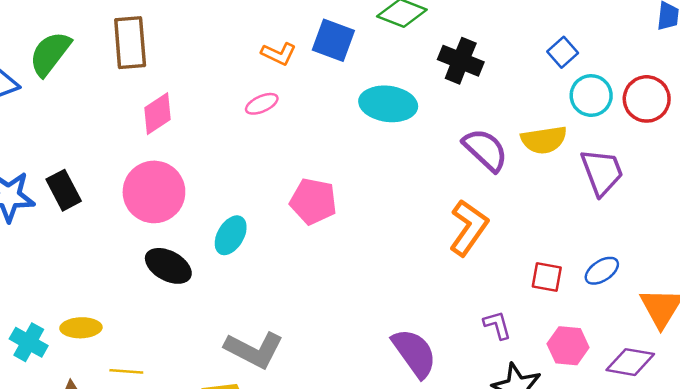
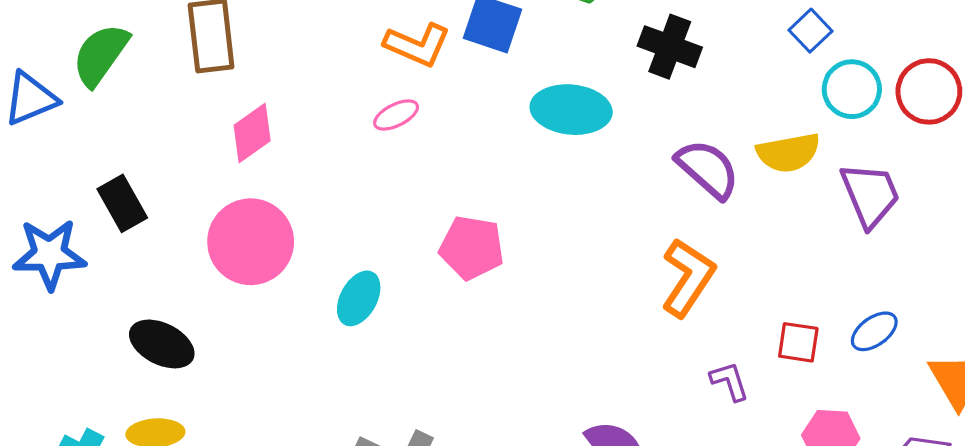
orange L-shape: (279, 54) -> (417, 45), size x1.4
black rectangle: (64, 190) -> (122, 203), moved
black ellipse: (168, 266) -> (162, 344), moved
purple L-shape: (497, 325) -> (729, 381), moved

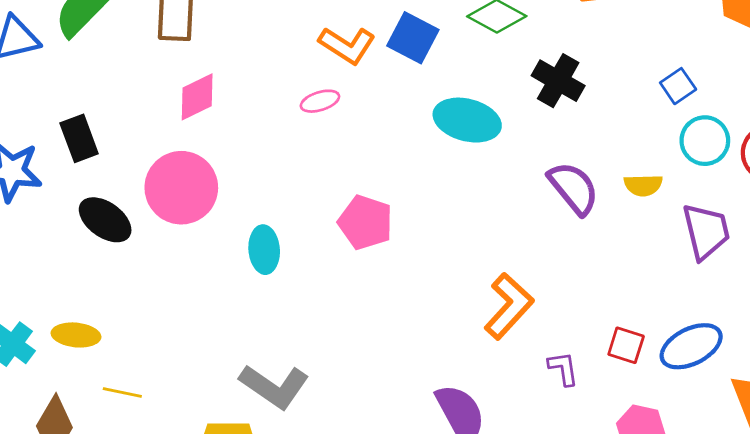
yellow semicircle: (788, 153) -> (643, 185), size x0.7
orange L-shape: (688, 278) -> (509, 306), moved
cyan ellipse: (359, 298) -> (264, 250), turned -42
blue ellipse: (874, 331) -> (691, 346), size x1.5
black ellipse: (162, 344) -> (105, 220), moved

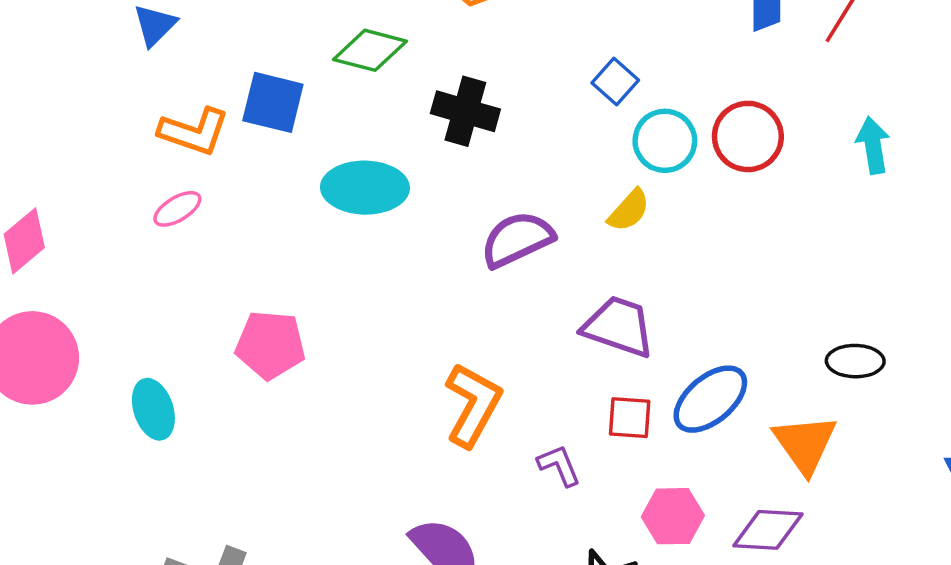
yellow semicircle: (643, 185) -> (629, 210), moved, turned -33
purple semicircle: (574, 188) -> (517, 239), turned -62
purple trapezoid: (706, 231) -> (619, 327), moved, turned -44

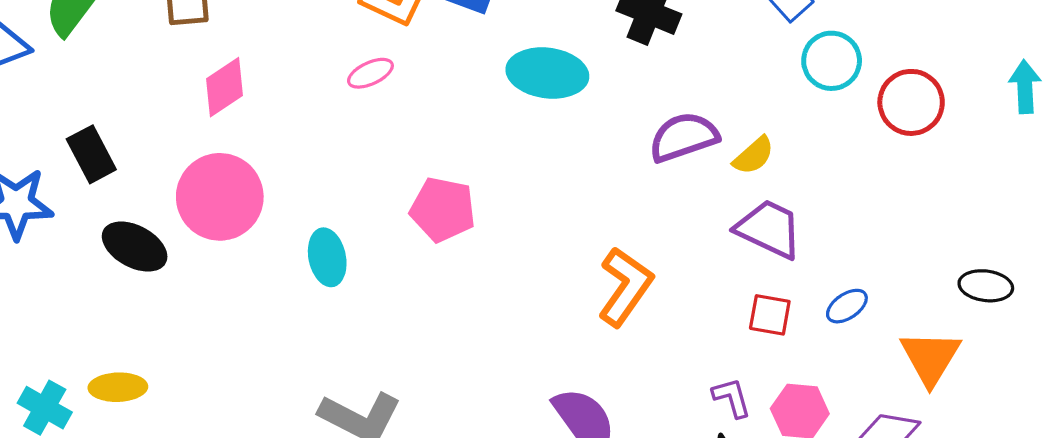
red circle: (748, 136) -> (911, 102), moved
yellow semicircle: (629, 210) -> (754, 156), moved
blue ellipse: (710, 399) -> (847, 306), size x0.6
purple L-shape: (559, 465) -> (732, 398), moved

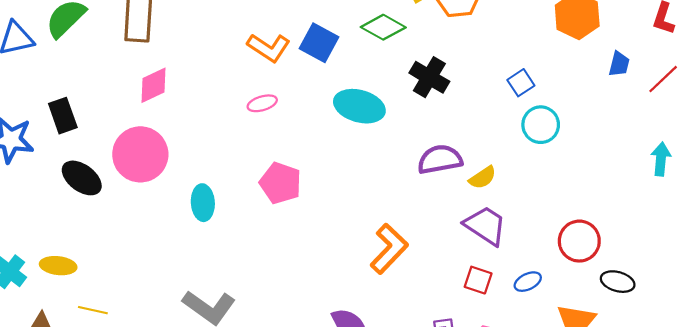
pink ellipse: (370, 73) -> (262, 103), moved
red circle: (911, 102) -> (579, 241), moved

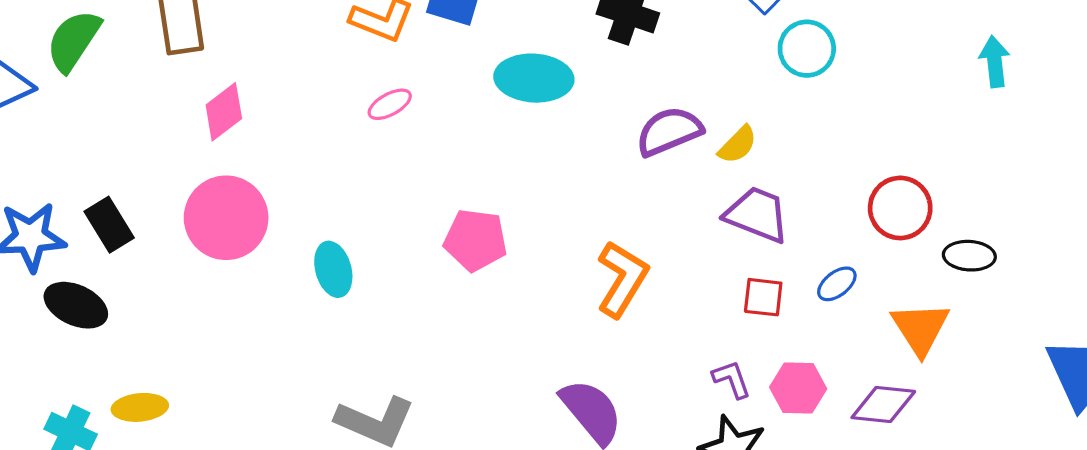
black rectangle: (63, 116) -> (109, 225), moved
black ellipse: (82, 178) -> (76, 305), moved
pink pentagon: (281, 183) -> (475, 240), moved

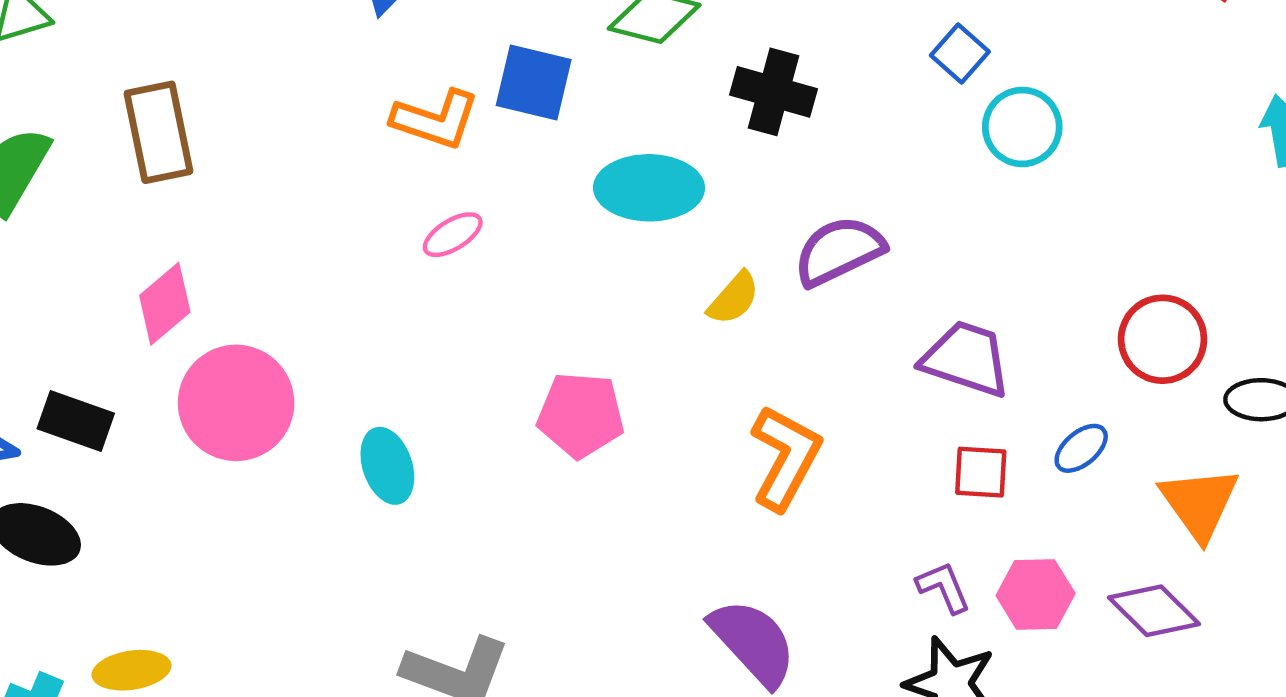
pink diamond: (224, 112) -> (165, 304), moved
yellow semicircle: (738, 145) -> (734, 298), moved
black rectangle: (109, 225) -> (76, 421), turned -36
purple diamond: (883, 404) -> (1154, 611), turned 42

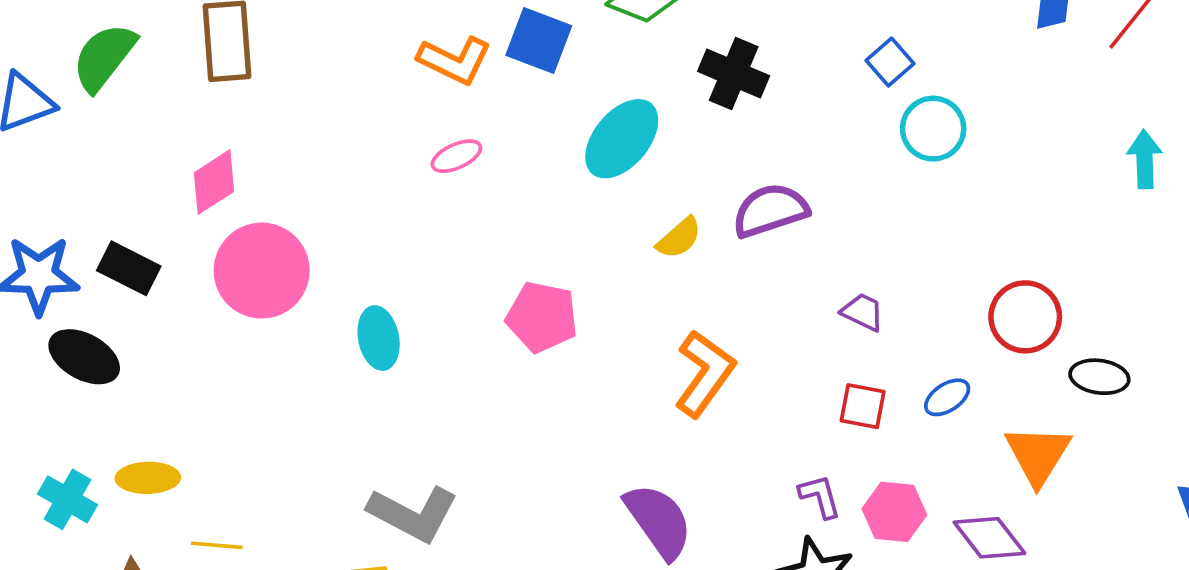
cyan ellipse: (649, 188) -> (622, 139), turned -58
purple trapezoid: (966, 359) -> (863, 312), size x0.6

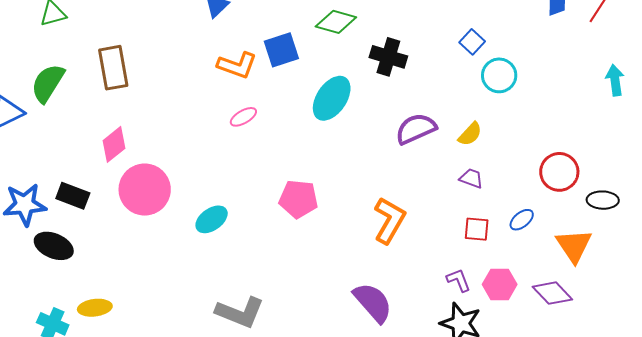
blue square: (539, 40) -> (281, 50), turned -33
yellow semicircle: (679, 238) -> (470, 134), moved
cyan ellipse: (379, 338) -> (212, 219), turned 72

